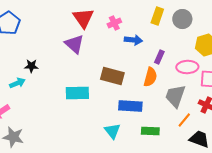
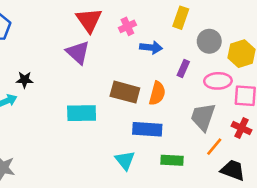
gray circle: (182, 19) -> (209, 41), moved
orange semicircle: (150, 77) -> (157, 93), moved

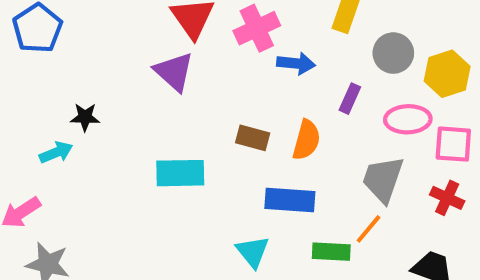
pink cross: (127, 26) -> (257, 28), size x1.5
brown rectangle: (125, 92) -> (253, 138), size x0.7
orange line: (214, 147) -> (368, 229), moved

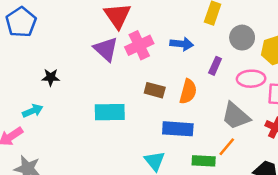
pink cross: (257, 28) -> (139, 45), moved
cyan arrow: (56, 152) -> (33, 111), moved
gray trapezoid: (383, 179) -> (236, 116), turned -68

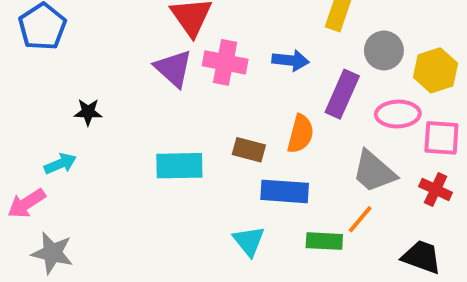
pink cross: (139, 45) -> (225, 62), turned 36
purple rectangle: (215, 66) -> (342, 94), size x1.6
brown rectangle: (155, 90) -> (249, 150), moved

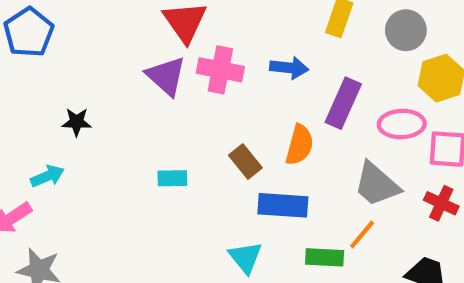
gray circle: (384, 50) -> (406, 30), moved
brown rectangle: (249, 150) -> (245, 162), turned 36
cyan rectangle: (179, 166) -> (172, 178), size x0.6

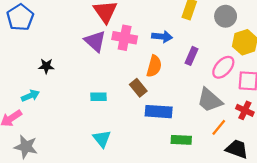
purple rectangle: (343, 103) -> (192, 56), size x0.7
pink ellipse: (402, 124) -> (223, 67), turned -45
orange semicircle: (300, 145) -> (154, 66), moved
orange line: (362, 234) -> (219, 127), moved
cyan triangle: (245, 257) -> (102, 139), moved

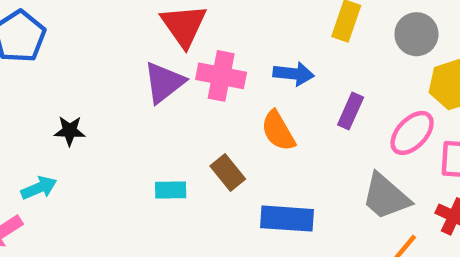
purple triangle: (95, 41) -> (164, 82), turned 40
orange semicircle: (154, 66) -> (278, 131), turned 135
brown rectangle: (138, 88) -> (228, 172), moved

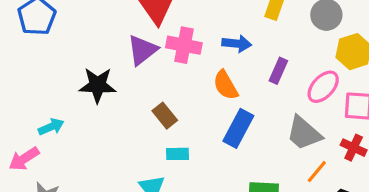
black star: (70, 131) -> (98, 85), moved, size x1.6
brown rectangle: (228, 172) -> (165, 116), moved
cyan rectangle: (171, 190) -> (178, 154), moved
blue rectangle: (287, 219) -> (238, 128), moved, turned -66

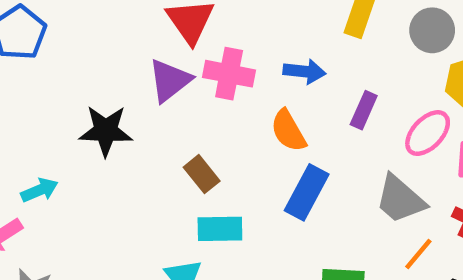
cyan rectangle: (178, 154) -> (220, 229), size x1.4

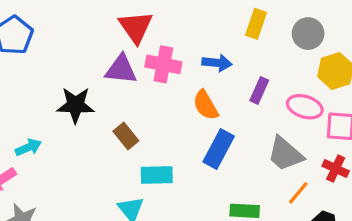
purple triangle: (170, 81) -> (121, 69), turned 44
pink ellipse: (428, 133) -> (305, 107), turned 64
brown rectangle: (202, 174) -> (126, 136), moved

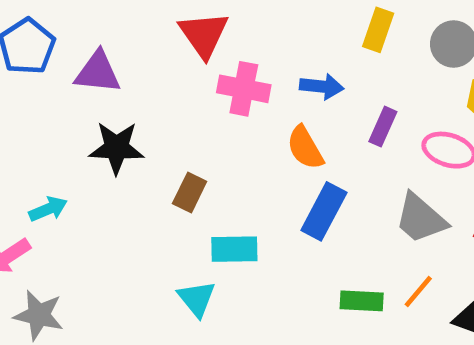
purple triangle: (121, 69) -> (98, 72), moved
brown rectangle: (126, 136) -> (190, 193), turned 65
orange line: (298, 193) -> (418, 292), moved

